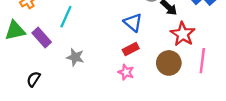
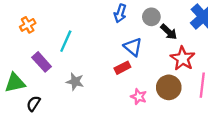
green triangle: (15, 31) -> (15, 83), moved
red rectangle: (131, 49) -> (122, 68), moved
pink star: (126, 72) -> (139, 97), moved

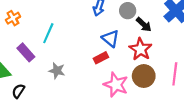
red star: (183, 58) -> (141, 49), moved
pink star: (139, 97) -> (116, 85), size x1.6

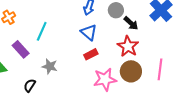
blue triangle: (110, 39) -> (89, 32), moved
pink star: (116, 85) -> (105, 79), turned -30
black semicircle: (18, 91) -> (30, 85), moved

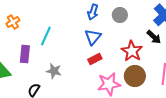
black arrow: (131, 23) -> (154, 37), moved
blue triangle: (89, 32) -> (93, 37), turned 30
purple rectangle: (21, 49) -> (25, 54), turned 48

